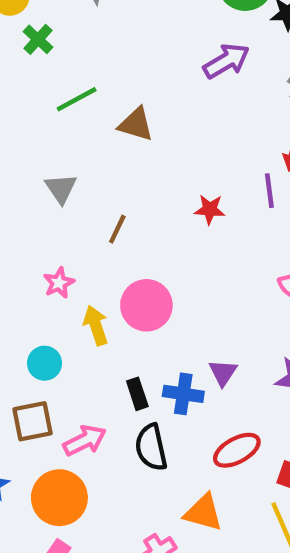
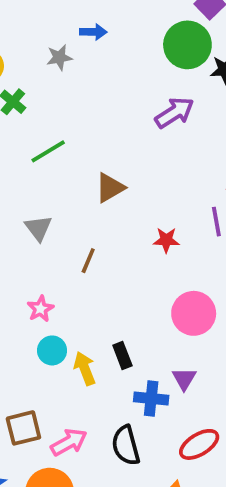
brown triangle: (136, 124) -> (110, 188), moved, turned -44
pink circle: (146, 305) -> (194, 313), moved
yellow arrow: (96, 325) -> (85, 368), moved
cyan circle: (45, 363) -> (52, 350), moved
black rectangle: (137, 394) -> (122, 356), moved

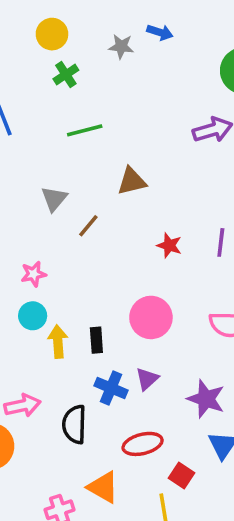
brown line: (88, 261) -> (88, 226), moved
pink circle: (194, 313) -> (151, 317), moved

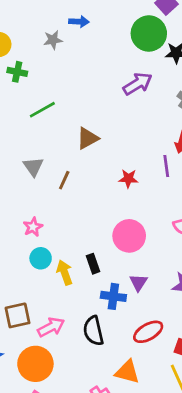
green cross: (66, 75) -> (17, 72), turned -30

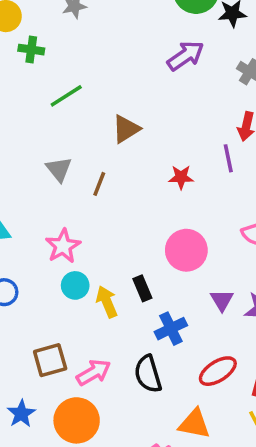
pink star: (33, 227) -> (63, 246), size x1.4
purple triangle: (138, 282) -> (222, 300), moved
blue cross: (113, 296) -> (171, 329), turned -30

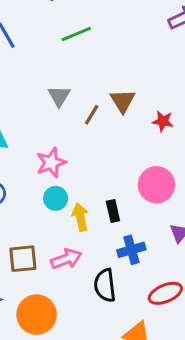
brown triangle: (126, 129) -> (123, 101), moved, turned -40
pink arrow: (94, 372) -> (66, 259), moved

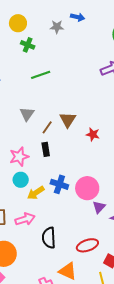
pink circle: (156, 185) -> (87, 188), moved
black rectangle: (113, 211) -> (46, 149), moved
yellow arrow: (80, 217) -> (36, 193), turned -114
blue cross: (131, 250) -> (59, 184), moved, turned 30

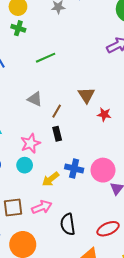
green cross: (28, 45) -> (18, 28), moved
gray triangle: (27, 114) -> (35, 99), turned -35
brown triangle: (68, 120) -> (86, 95), moved
cyan circle: (21, 180) -> (25, 165), moved

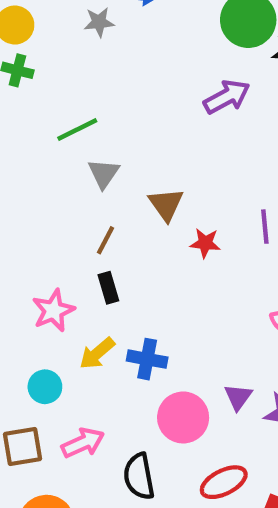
gray triangle: (35, 99) -> (104, 173), moved, turned 42
cyan circle: (25, 165) -> (45, 387), moved
pink circle: (103, 170) -> (183, 417), moved
yellow arrow: (51, 179) -> (97, 353), moved

